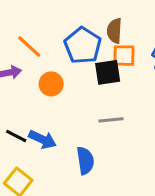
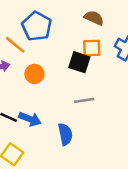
brown semicircle: (115, 31) -> (94, 18), moved, turned 114
blue pentagon: (83, 46) -> (37, 26), moved
black square: (108, 72) -> (79, 62), turned 30

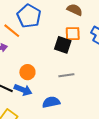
orange circle: (34, 74) -> (27, 72), moved
blue semicircle: (65, 134) -> (51, 102), turned -90

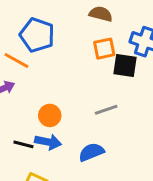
black square: (63, 45) -> (125, 65), moved

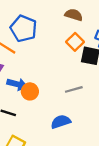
orange square: (104, 49) -> (75, 42), turned -36
blue arrow: (48, 142) -> (17, 84), moved

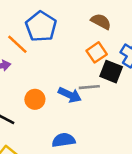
blue arrow: (17, 84) -> (70, 95), moved
gray line: (74, 89) -> (89, 87), moved

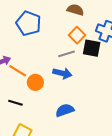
orange line: (17, 44) -> (18, 71), moved
gray line: (89, 87) -> (66, 54), moved

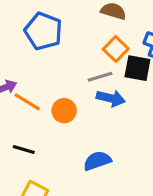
blue arrow: (62, 73) -> (111, 98), moved
orange circle: (35, 82) -> (64, 111), moved

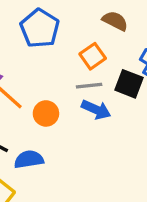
orange square: (116, 49) -> (93, 56), moved
blue semicircle: (97, 161) -> (29, 159), moved

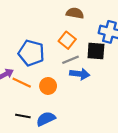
blue pentagon: (40, 28) -> (31, 53), moved

